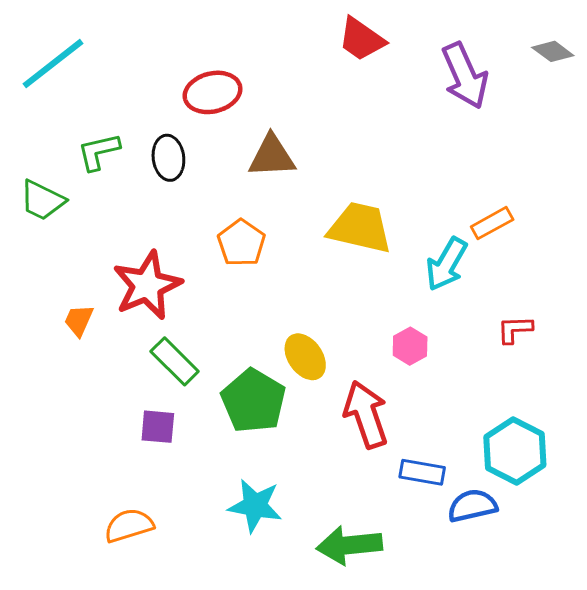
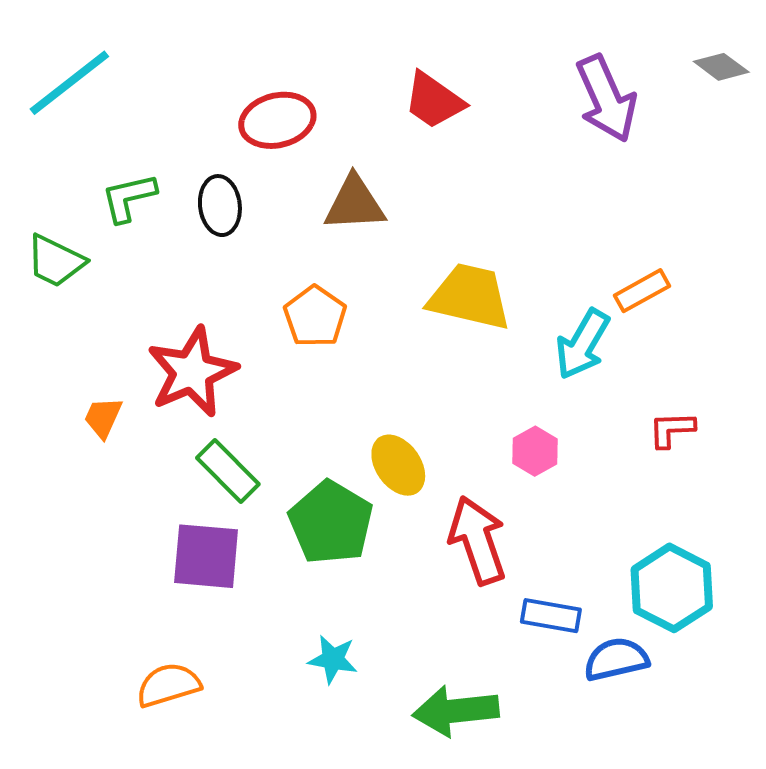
red trapezoid: (361, 39) -> (434, 101), moved
purple square: (158, 427) -> (206, 556), size x1.5
cyan star: (255, 506) -> (333, 659), size x0.7

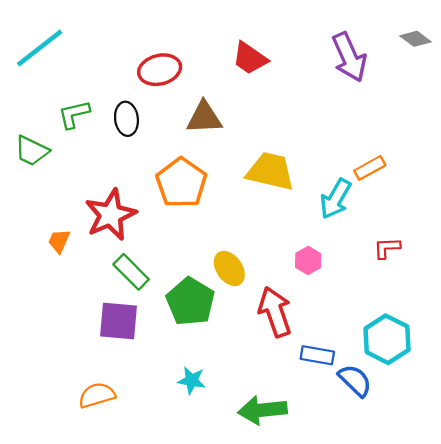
orange pentagon: (315, 316) -> (181, 183), size x1.4
blue semicircle: (616, 659) -> (355, 380), turned 57

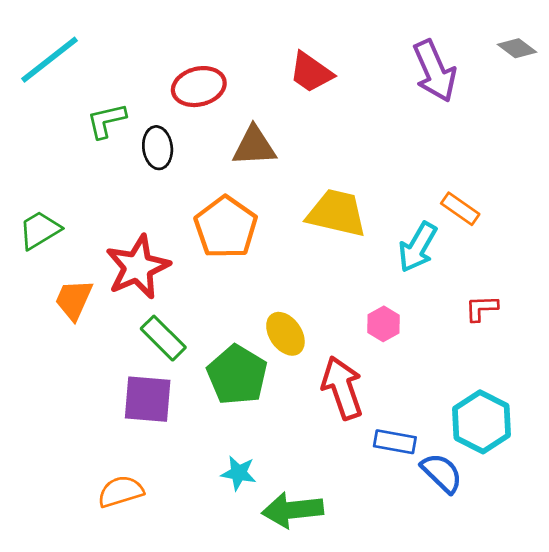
green L-shape: (74, 114) -> (106, 121), moved
green trapezoid: (32, 151) -> (40, 230), moved, turned 123
orange rectangle: (370, 168) -> (460, 209), turned 64
orange trapezoid: (59, 241) -> (74, 300), size x1.4
green arrow: (262, 410) -> (293, 510), moved

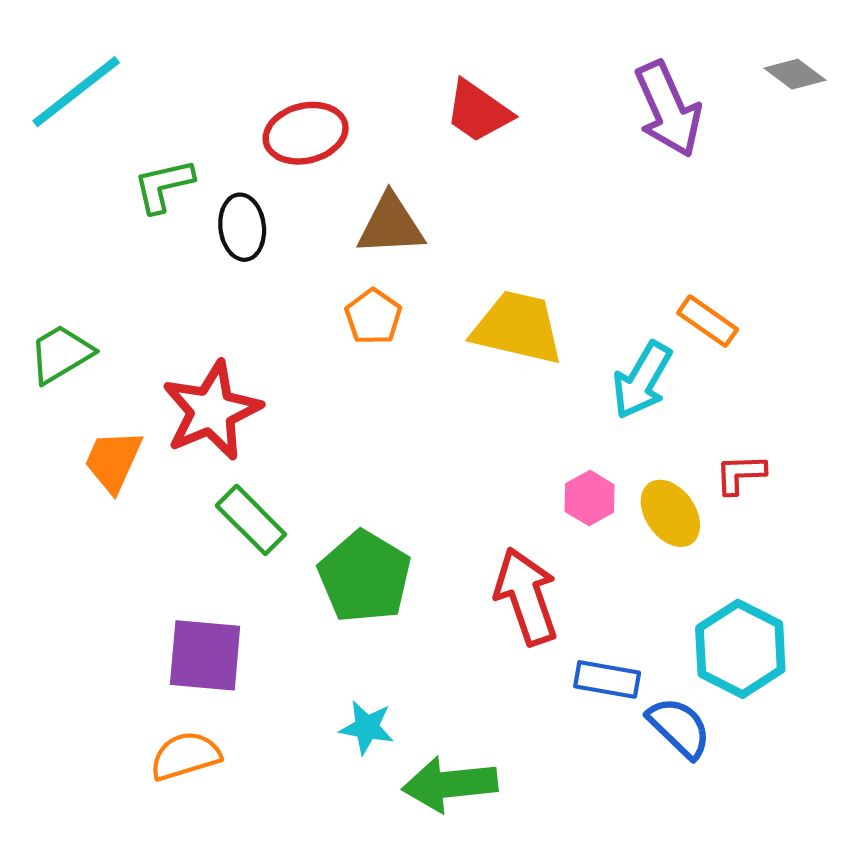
orange pentagon: (226, 227) -> (373, 317), moved, size x0.6
yellow ellipse: (285, 334) -> (670, 513), moved
purple square: (148, 399) -> (205, 655), moved

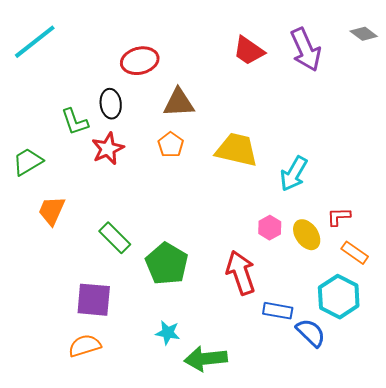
red trapezoid: (478, 111) -> (249, 51), moved
green L-shape: (164, 186) -> (75, 122), moved, turned -96
orange rectangle: (708, 321) -> (355, 253), moved
red star: (212, 411) -> (108, 149), moved, size x0.7

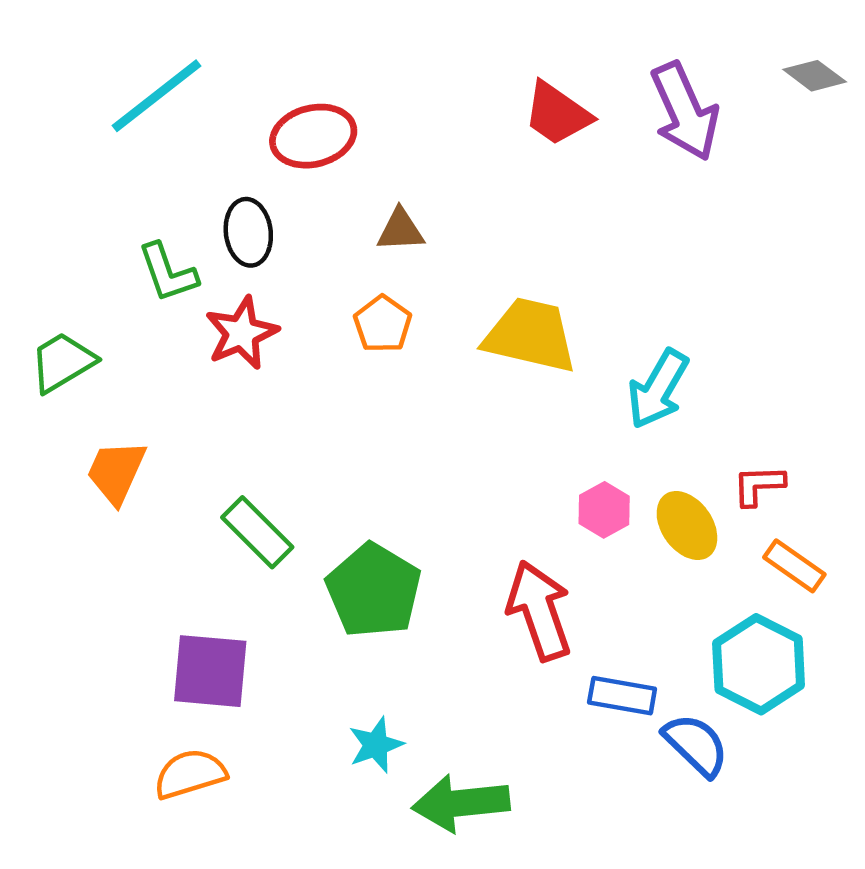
cyan line: (35, 42) -> (157, 96), moved
brown triangle: (179, 103) -> (400, 230), size x0.7
cyan star: (168, 333) -> (376, 745), turned -30

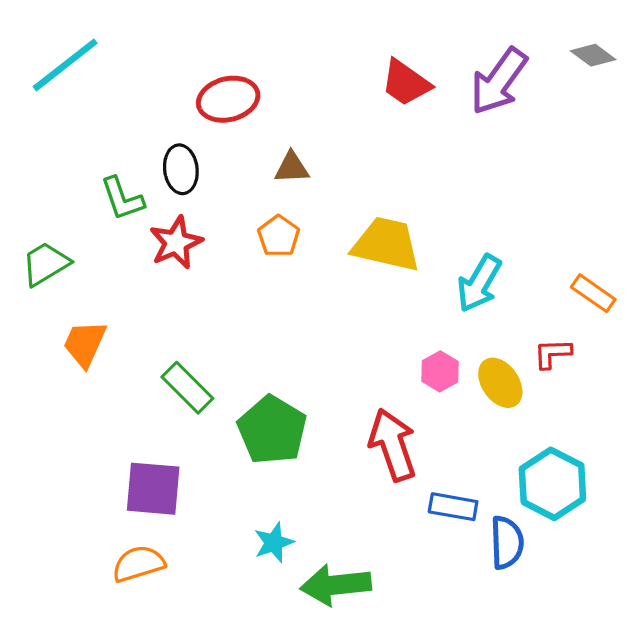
cyan line: (157, 96) -> (65, 65), moved
purple arrow: (685, 111) -> (499, 81), turned 60
orange rectangle: (794, 566) -> (593, 293), moved
blue semicircle: (696, 745) -> (507, 543), turned 44

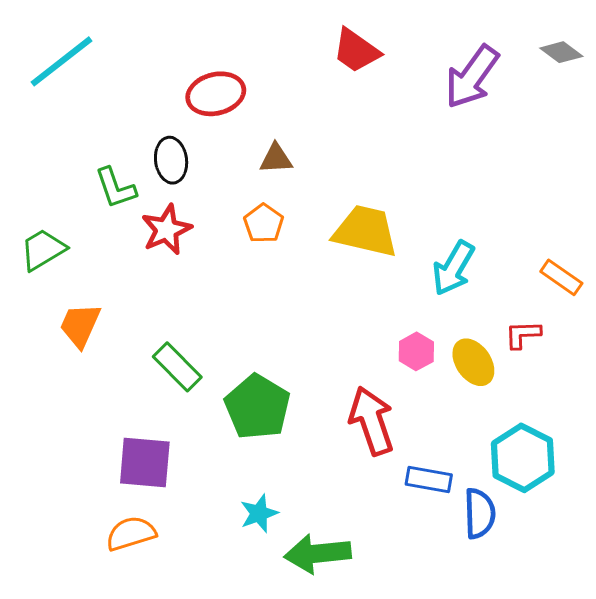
red trapezoid: (406, 83) -> (356, 51), moved

